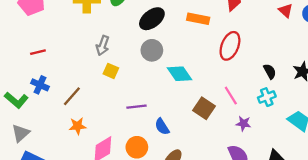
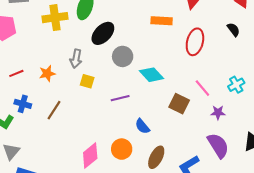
black ellipse: (152, 19) -> (103, 33), moved
black semicircle: (270, 71) -> (233, 30), moved
purple line: (136, 107) -> (120, 98), moved
orange star: (78, 126) -> (47, 73), moved

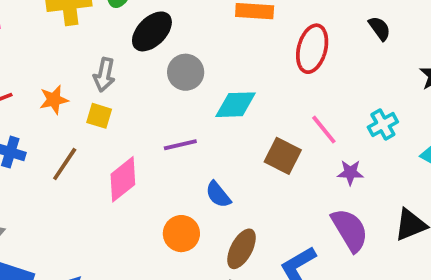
cyan diamond: (152, 75) -> (236, 105), turned -50
yellow square: (87, 81) -> (99, 116), moved
pink diamond: (90, 156) -> (123, 179), moved

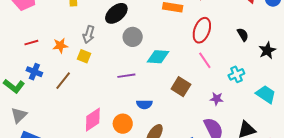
black semicircle: (380, 28) -> (243, 35), moved
pink line: (324, 130) -> (205, 60), moved
pink diamond: (123, 179) -> (93, 120), moved
blue semicircle: (218, 195) -> (144, 104), turned -56

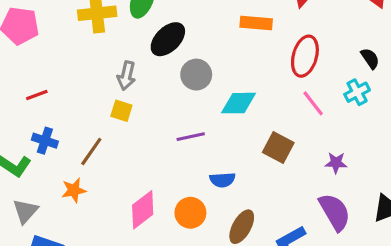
orange star: (60, 46) -> (74, 190), moved
cyan cross: (236, 74) -> (357, 92), moved

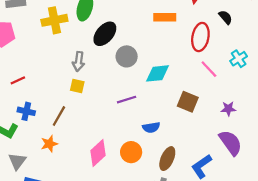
black semicircle: (370, 58) -> (226, 17), moved

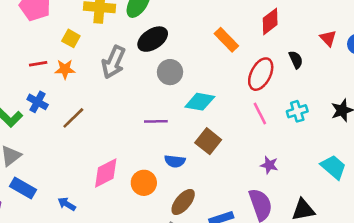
orange rectangle: (165, 17) -> (226, 40), turned 30
gray arrow: (79, 61) -> (114, 62), size x1.4
yellow square: (77, 86) -> (71, 38), moved
brown square: (188, 102) -> (208, 141), moved
orange star: (49, 144) -> (65, 69), moved

